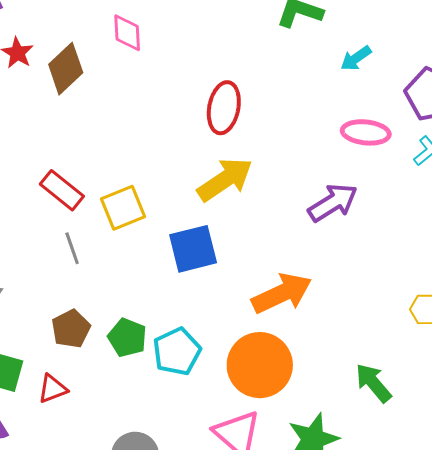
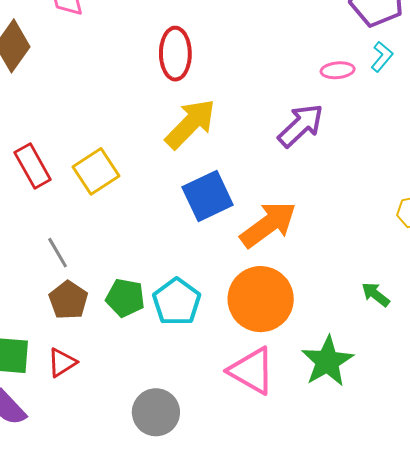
pink ellipse: (366, 132) -> (338, 70), moved, size x0.7
red rectangle: (62, 190) -> (33, 166), turned 33
gray line: (72, 248) -> (58, 253), moved
blue square: (193, 249) -> (208, 196), moved
green arrow: (373, 383) -> (376, 294), size x0.7

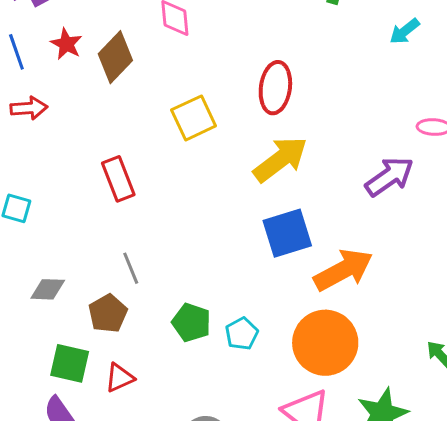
yellow square: (96, 171) -> (194, 118), moved
brown pentagon: (68, 300) -> (108, 313), moved
cyan pentagon: (177, 302) -> (242, 334), size x0.7

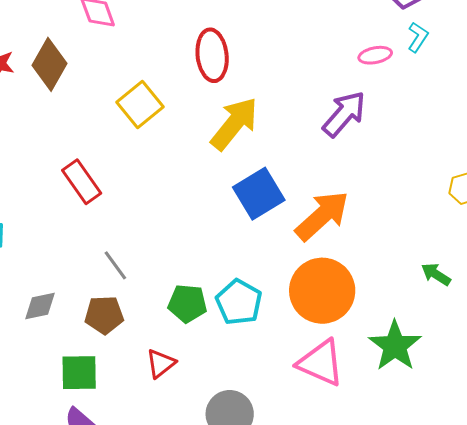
brown pentagon: (108, 313) -> (104, 315), turned -30
cyan pentagon: (242, 334) -> (239, 302), size x1.4
red triangle: (120, 378) -> (161, 363), moved

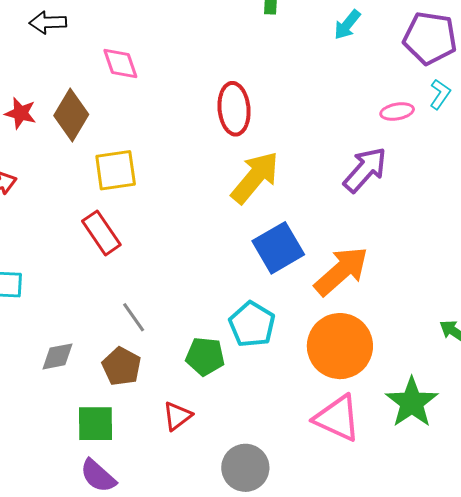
yellow square: (140, 104) -> (116, 170), moved, turned 30
cyan pentagon: (239, 302) -> (252, 324), moved
brown pentagon: (104, 315) -> (122, 366), turned 30

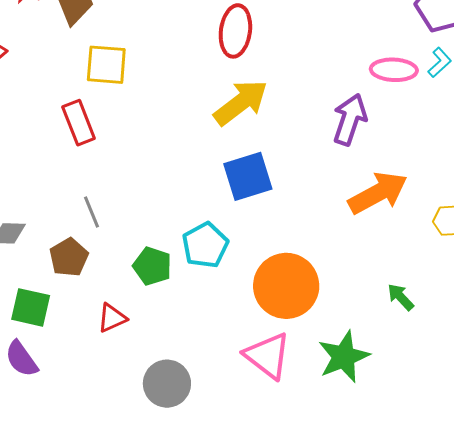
pink ellipse: (397, 112) -> (394, 70), size x1.4
purple arrow: (365, 170) -> (350, 119), turned -36
orange arrow: (341, 271) -> (378, 193), moved

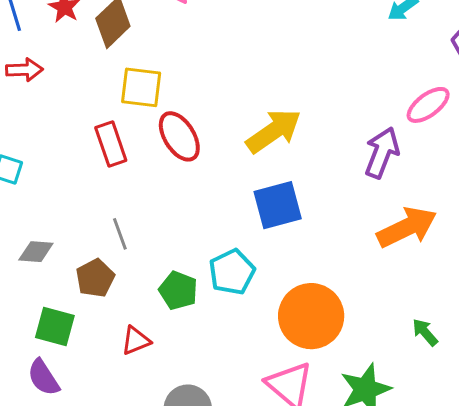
red ellipse: (235, 31) -> (179, 136), moved, turned -42
pink ellipse: (394, 70) -> (428, 105), turned -42

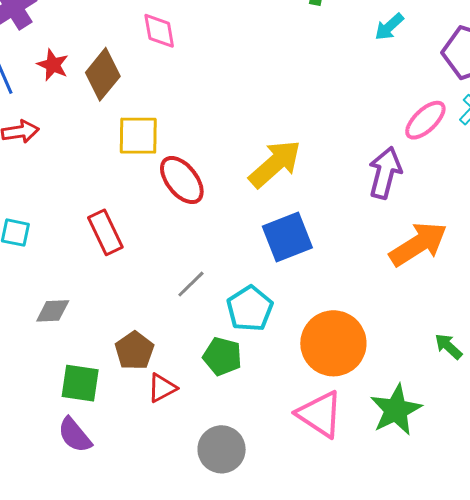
red rectangle: (111, 144) -> (105, 232), moved
gray line: (120, 234) -> (191, 284), moved, turned 72
brown pentagon: (95, 278) -> (134, 351), moved
green pentagon: (178, 290) -> (222, 356), moved

